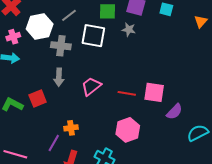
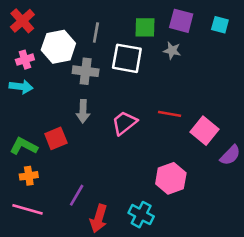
gray line: (69, 15) -> (96, 32), turned -42
pink square: (154, 92) -> (204, 131), turned 30
red line: (127, 93) -> (170, 114), moved
orange cross: (71, 128) -> (29, 176), moved

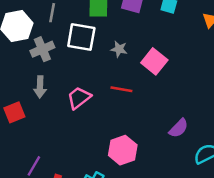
gray star: (172, 51) -> (119, 49), moved
gray cross: (86, 71) -> (42, 49), turned -30
pink square: (204, 131) -> (154, 61), moved

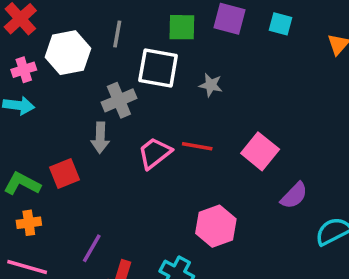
gray cross: (42, 49) -> (119, 100), moved
pink square: (154, 61) -> (260, 151), moved
red line: (121, 89) -> (197, 146), moved

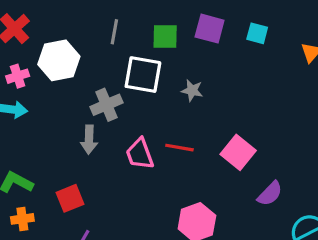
gray line: (117, 34) -> (114, 32), moved
pink trapezoid: (155, 153) -> (140, 154), turned -72
red square: (65, 173) -> (70, 198), moved

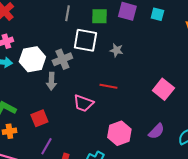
white hexagon: (59, 60) -> (32, 59), moved
pink square: (238, 152) -> (163, 89), moved
pink trapezoid: (140, 154) -> (83, 103), moved, turned -50
purple semicircle: (270, 194) -> (156, 131), moved

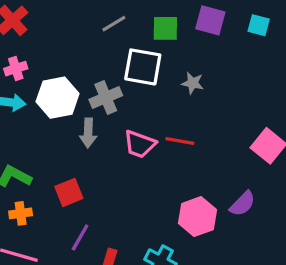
gray line: (67, 13) -> (114, 24), turned 49
pink trapezoid: (83, 103) -> (140, 144), moved
purple semicircle: (156, 131) -> (243, 204), moved

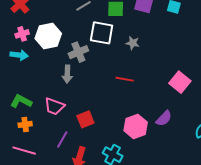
white hexagon: (58, 98) -> (48, 36), moved
pink trapezoid: (140, 144) -> (54, 106), moved
red square: (69, 192) -> (85, 119), moved

